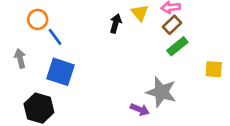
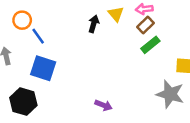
gray star: (161, 92) -> (170, 94), moved
purple arrow: (140, 109) -> (104, 105), moved

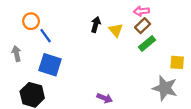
yellow triangle: (116, 14) -> (116, 30), moved

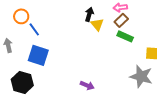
black arrow: (96, 25) -> (89, 14), moved
green rectangle: (147, 43) -> (125, 36), turned 63

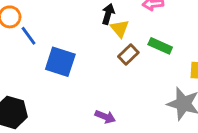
brown rectangle: (121, 20) -> (128, 55), moved
blue square: (38, 55) -> (60, 62), moved

